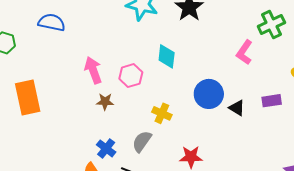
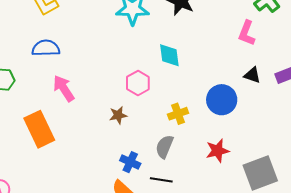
pink arrow: (93, 70) -> (64, 88), moved
blue circle: (209, 94) -> (222, 100), moved
black triangle: (237, 108) -> (252, 75), moved
yellow cross: (162, 113) -> (178, 114), turned -30

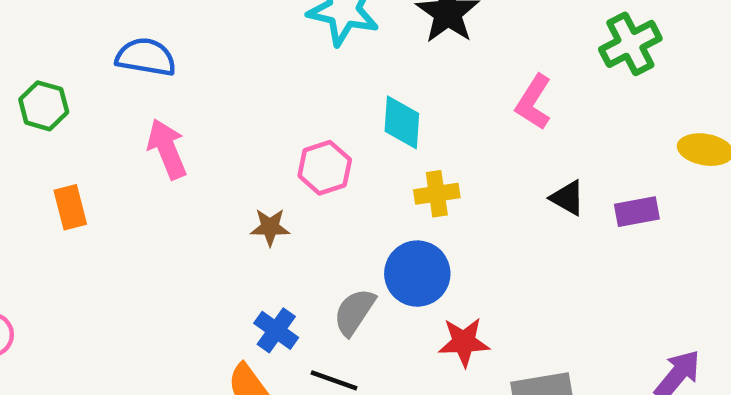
pink L-shape: (247, 33) -> (534, 102), moved
blue circle: (222, 100) -> (417, 274), moved
yellow cross: (178, 114) -> (437, 194), moved
orange rectangle: (39, 129) -> (70, 207), moved, size x0.6

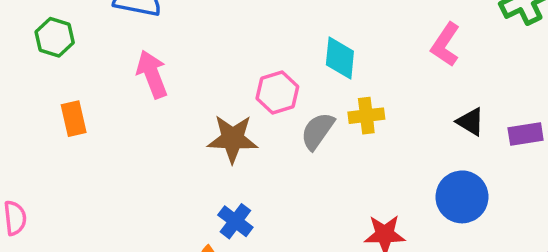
brown star: (270, 227) -> (233, 139), size x1.6
blue circle: (417, 274) -> (462, 197), moved
gray semicircle: (354, 312) -> (318, 131), moved

